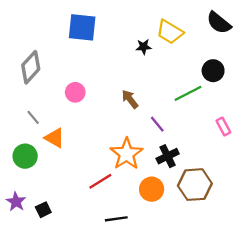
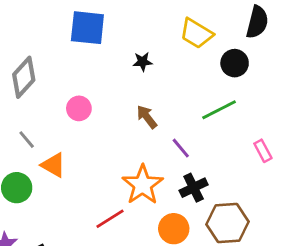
black semicircle: (219, 23) -> (257, 22), turned -115
black star: (144, 47) -> (143, 62), moved
black circle: (213, 71) -> (235, 63), moved

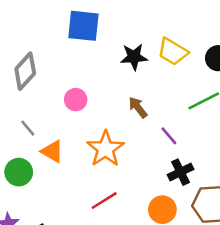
yellow trapezoid: (196, 33) -> (173, 52), moved
black star: (143, 62) -> (134, 57), size x1.5
orange star: (143, 185) -> (105, 149), moved

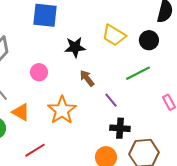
black star: (134, 57) -> (75, 47), moved
black cross: (181, 172) -> (120, 128), turned 30
red line: (104, 201) -> (35, 150), moved

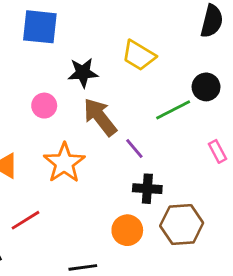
black circle: (149, 40) -> (206, 87), moved
pink circle: (39, 72) -> (44, 106), moved
brown arrow: (87, 78) -> (100, 117), size x1.6

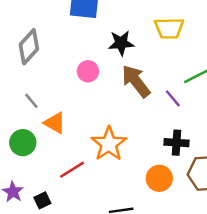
yellow trapezoid: (139, 55) -> (169, 28), turned -32
purple line: (134, 149) -> (173, 98), moved
orange star: (64, 163) -> (109, 144), moved

